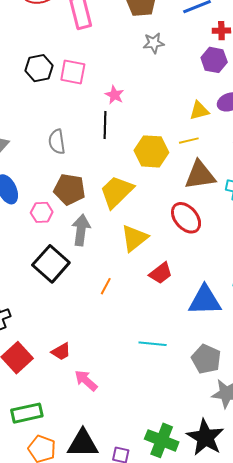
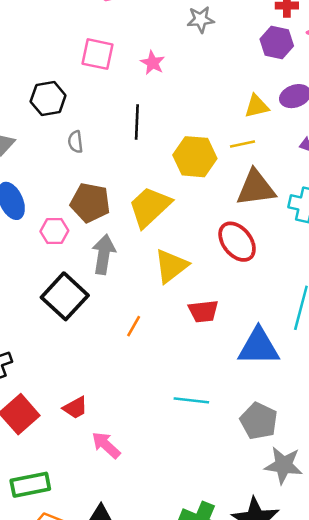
black hexagon: (39, 68) -> (48, 98), moved
pink star: (114, 95) -> (153, 63), moved
gray semicircle: (57, 142) -> (75, 142), size x0.7
red trapezoid: (161, 273) -> (203, 311), turned 30

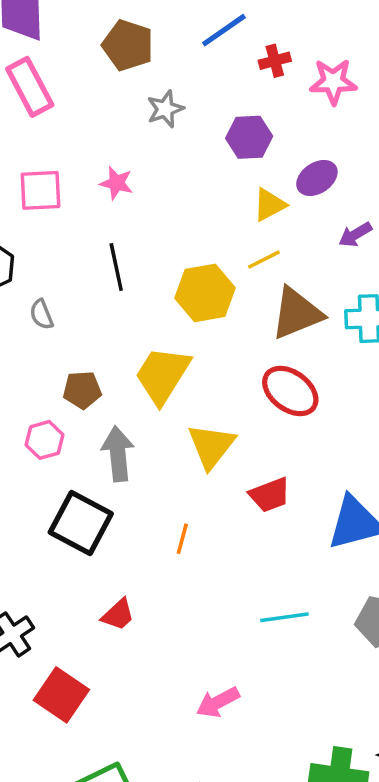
purple hexagon: (277, 42) -> (249, 137), moved
brown pentagon: (90, 203) -> (82, 390), size x0.7
red trapezoid: (75, 408) -> (118, 615), moved
pink arrow: (106, 445) -> (218, 702), moved, turned -56

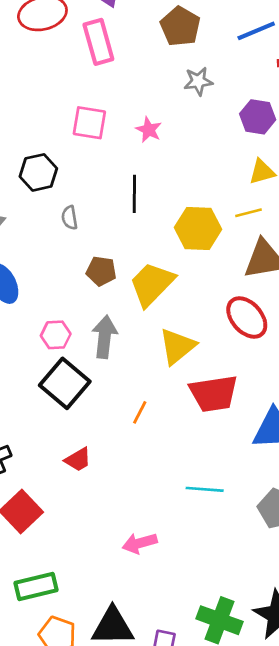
brown pentagon: (82, 390) -> (101, 271), moved
pink hexagon: (44, 440) -> (56, 335), moved
red trapezoid: (270, 495) -> (214, 393), size x1.5

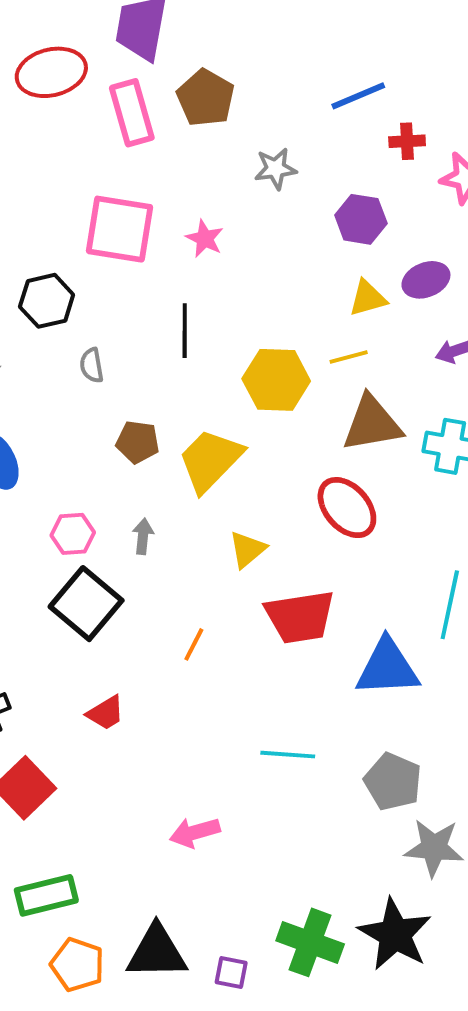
brown pentagon: (180, 26) -> (206, 98), moved
pink square: (89, 123) -> (119, 229), size x1.4
gray arrow: (105, 337) -> (143, 536), size x0.6
yellow triangle: (177, 346) -> (247, 550), size x0.7

